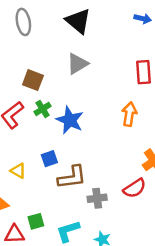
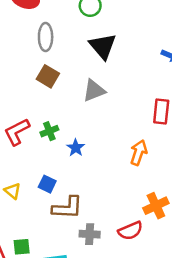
brown square: (33, 80) -> (48, 76), moved
blue star: (70, 120) -> (76, 148), size x0.6
blue square: (49, 159) -> (47, 184), turned 35

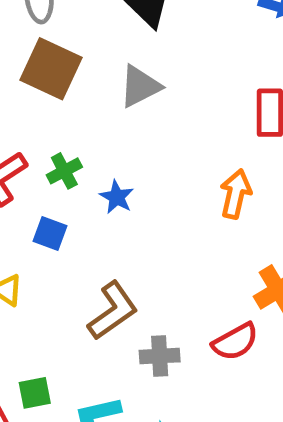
brown square: (48, 76) -> (51, 69), size x1.4
blue square: (47, 184) -> (50, 233), moved
brown L-shape: (67, 208) -> (113, 311), turned -32

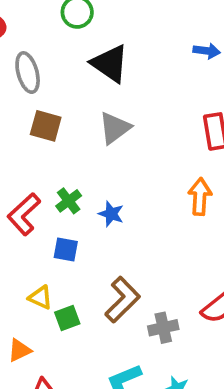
brown square: (51, 69) -> (46, 126), size x0.7
green square: (35, 393) -> (67, 318), moved

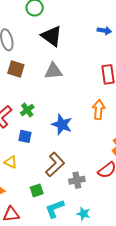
gray triangle: (115, 128) -> (53, 71), turned 30
blue star: (111, 214) -> (62, 124), moved, size x1.5
green square: (67, 318) -> (37, 190), moved

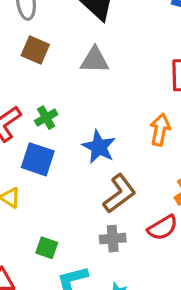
blue square: (25, 136) -> (38, 159), size x1.5
brown L-shape: (55, 164) -> (119, 194), moved
green square: (37, 190) -> (47, 248), turned 32

